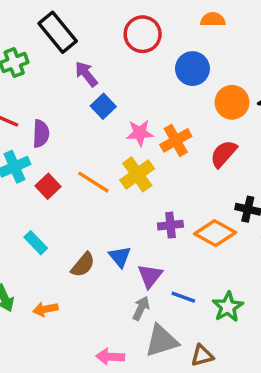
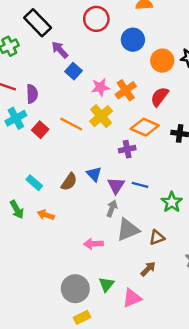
orange diamond: (215, 233) -> (145, 127), moved
cyan rectangle: (36, 243) -> (34, 183), moved
blue line: (183, 297) -> (140, 185), moved
orange arrow: (45, 309) -> (46, 215), turned 35

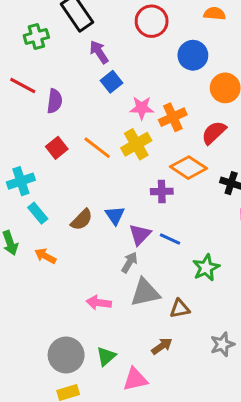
cyan cross: (16, 118) -> (21, 181), moved

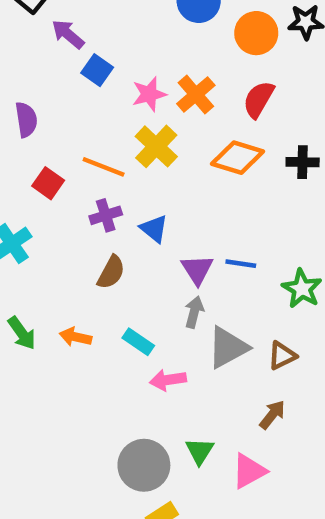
purple cross: (162, 191) -> (106, 215), moved
cyan rectangle: (38, 213) -> (138, 342), moved
blue triangle: (115, 215) -> (154, 229), moved

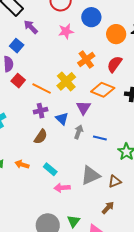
blue square: (97, 70) -> (17, 46), moved
pink star: (149, 94) -> (66, 31), moved
red square: (48, 183) -> (18, 81), moved
purple triangle: (197, 270) -> (83, 108), moved
gray arrow: (194, 312) -> (79, 132), moved

